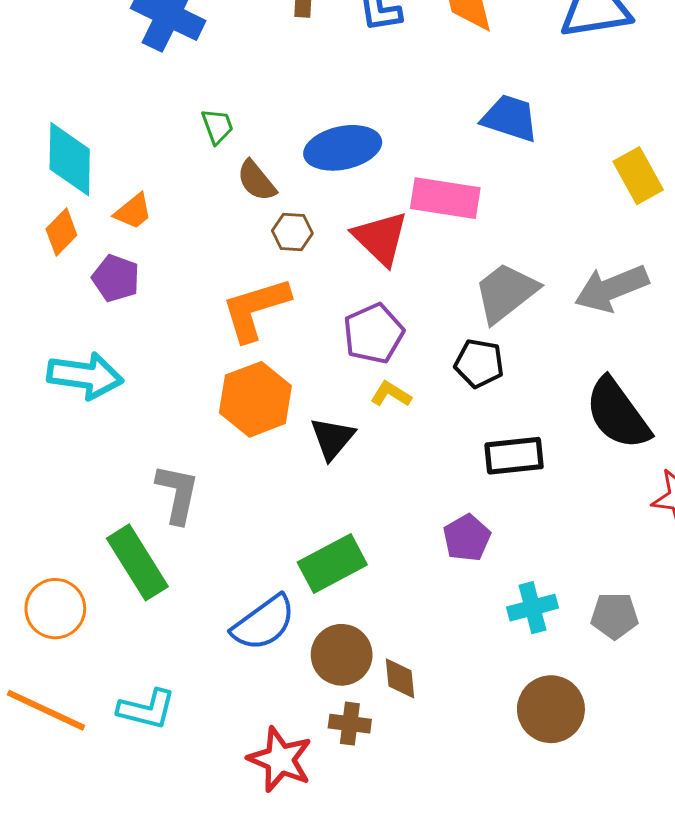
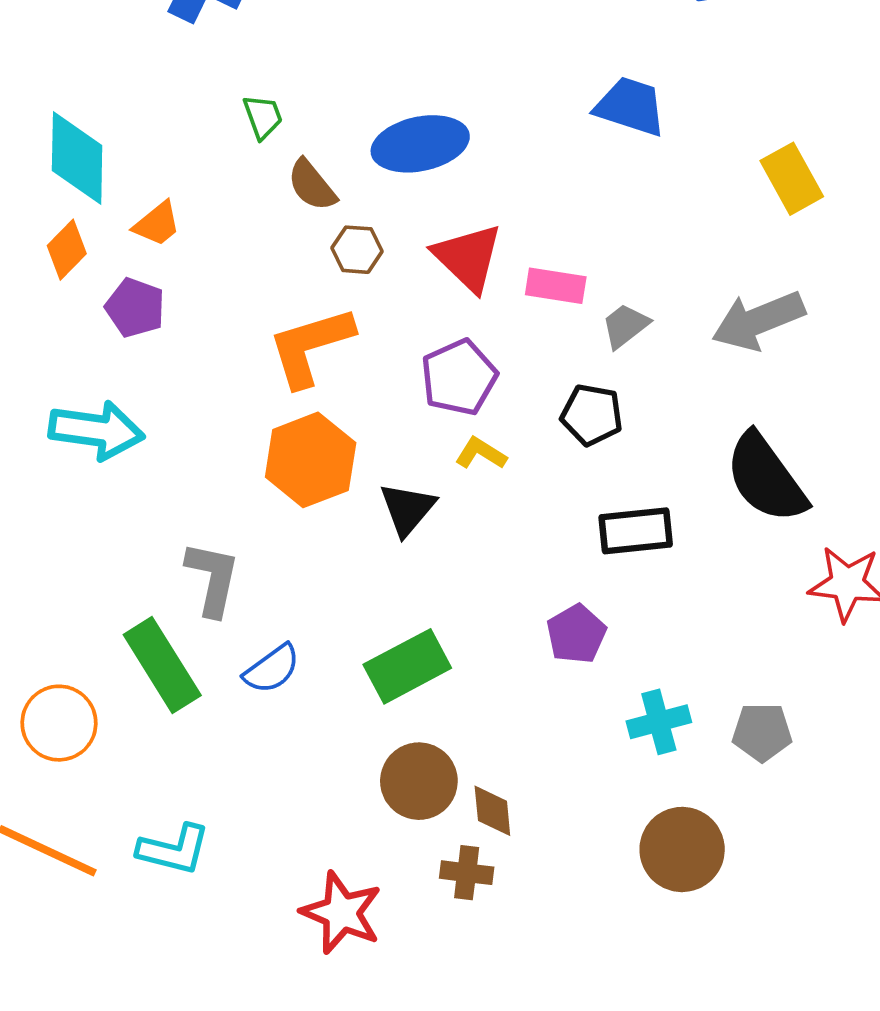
pink rectangle: (445, 198) -> (556, 286), moved, size x0.7
gray trapezoid: (506, 293) -> (625, 326), size x0.6
blue semicircle: (264, 623) -> (272, 669), moved, size x0.7
brown cross: (350, 724) -> (467, 873), moved

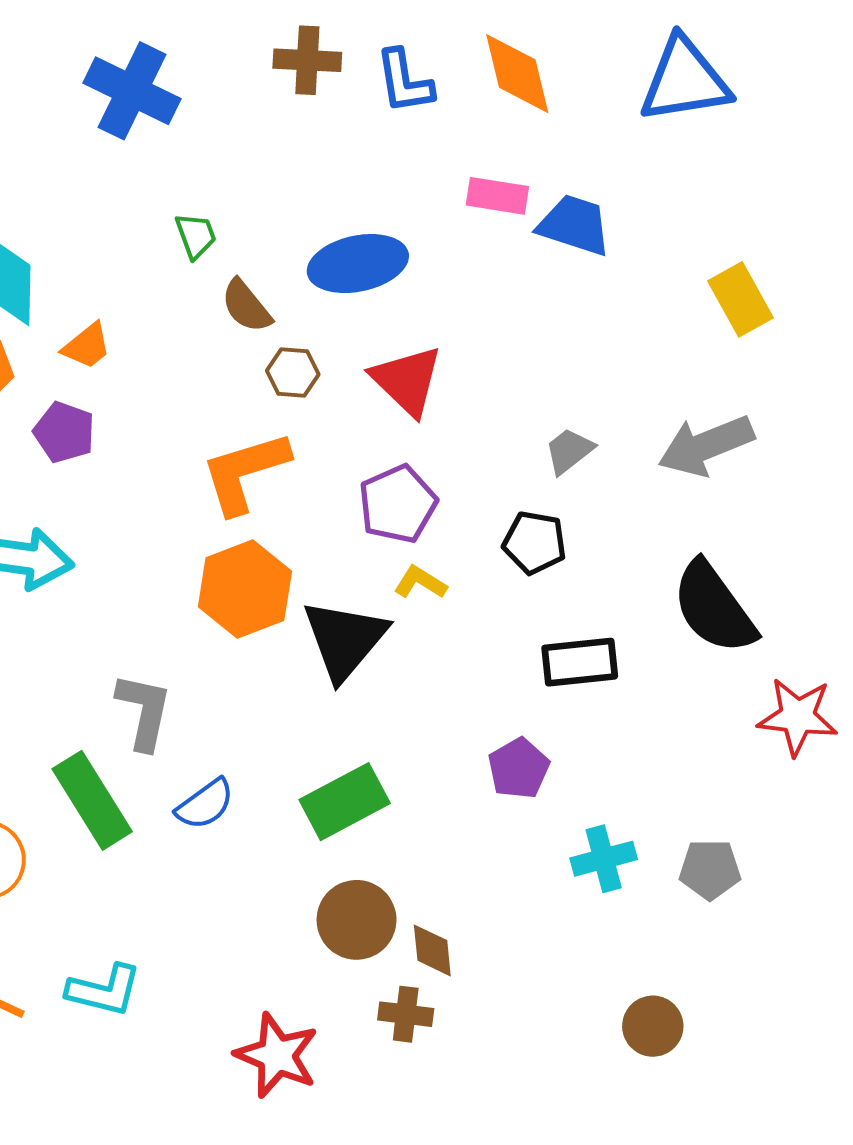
pink rectangle: (556, 286) -> (497, 196), moved
black triangle: (407, 509) -> (345, 640), size x1.5
brown circle: (682, 849) -> (653, 1026), moved, size x0.7

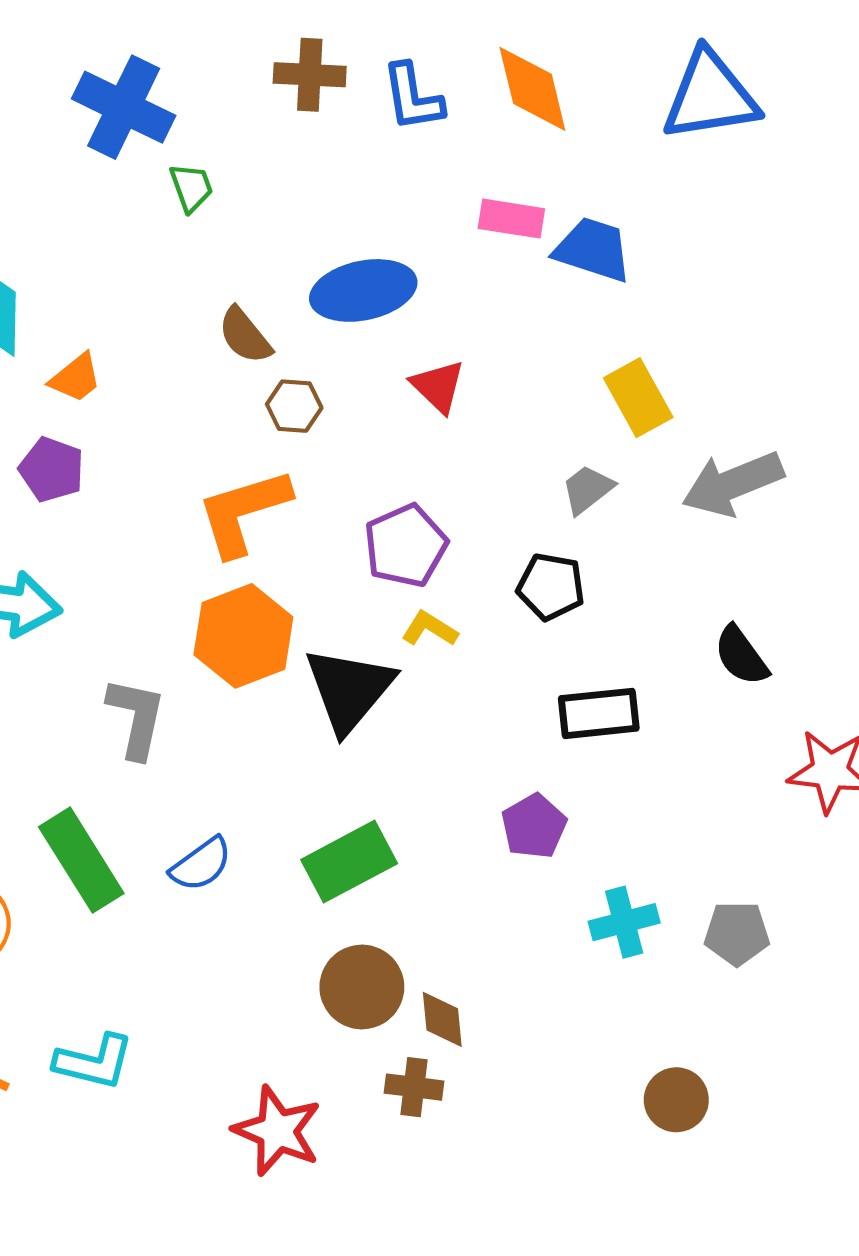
green trapezoid: (196, 236) -> (191, 188), moved
yellow rectangle: (740, 299) -> (638, 398), moved
red triangle: (407, 380) -> (438, 386), moved, size x0.7
black semicircle: (714, 608) -> (741, 656), size x0.6
gray L-shape: (144, 711) -> (136, 718), moved

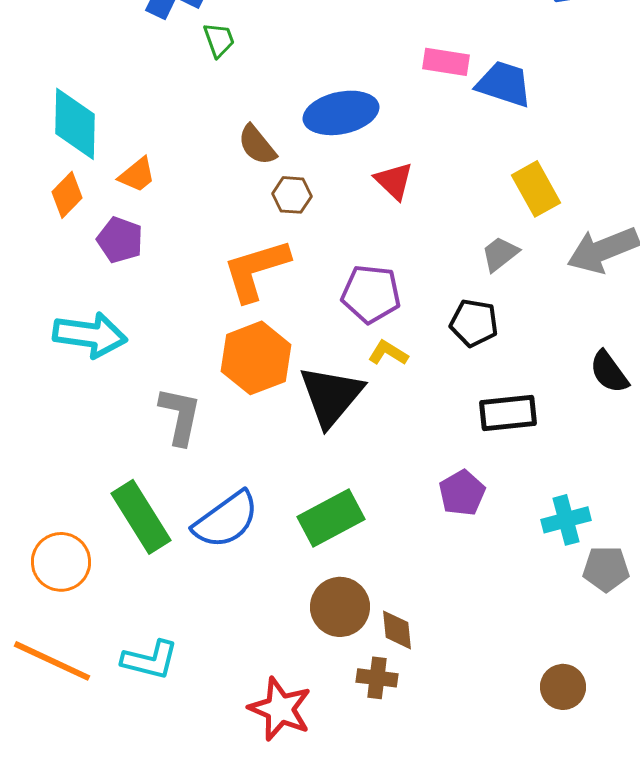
purple pentagon: (406, 546) -> (371, 294), turned 30
blue semicircle: (201, 864) -> (226, 520), size x1.5
cyan cross: (624, 922) -> (566, 520), moved

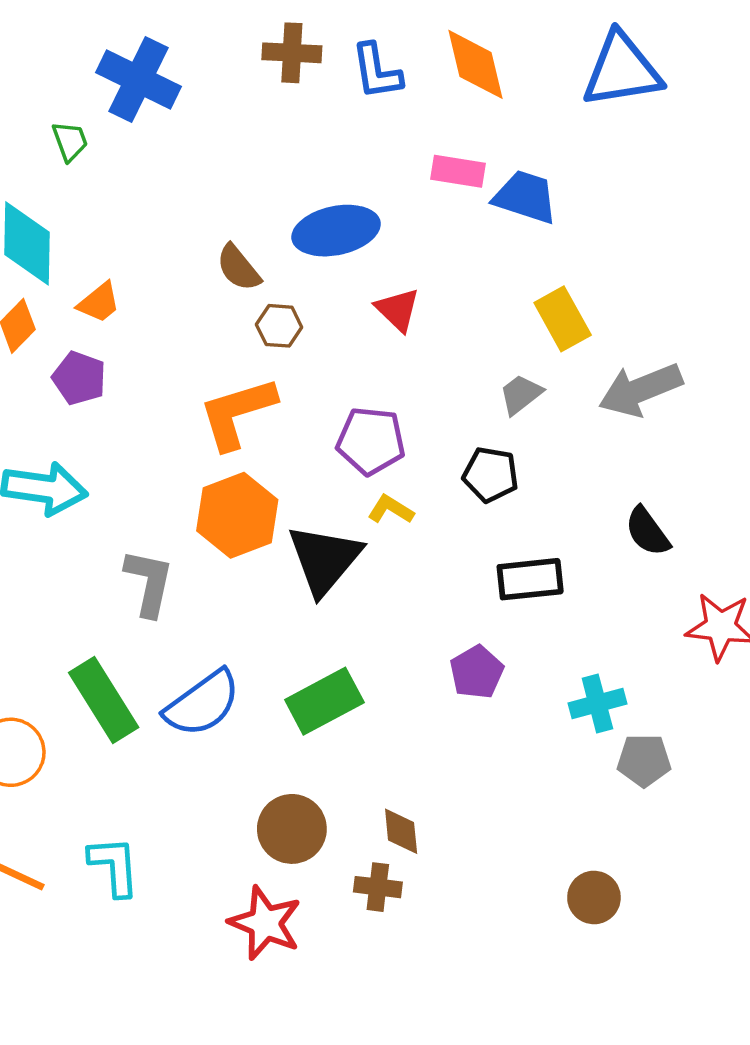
green trapezoid: (219, 40) -> (70, 141), moved
brown circle: (340, 607) -> (292, 829), moved
cyan L-shape: (150, 660) -> (114, 866), turned -108

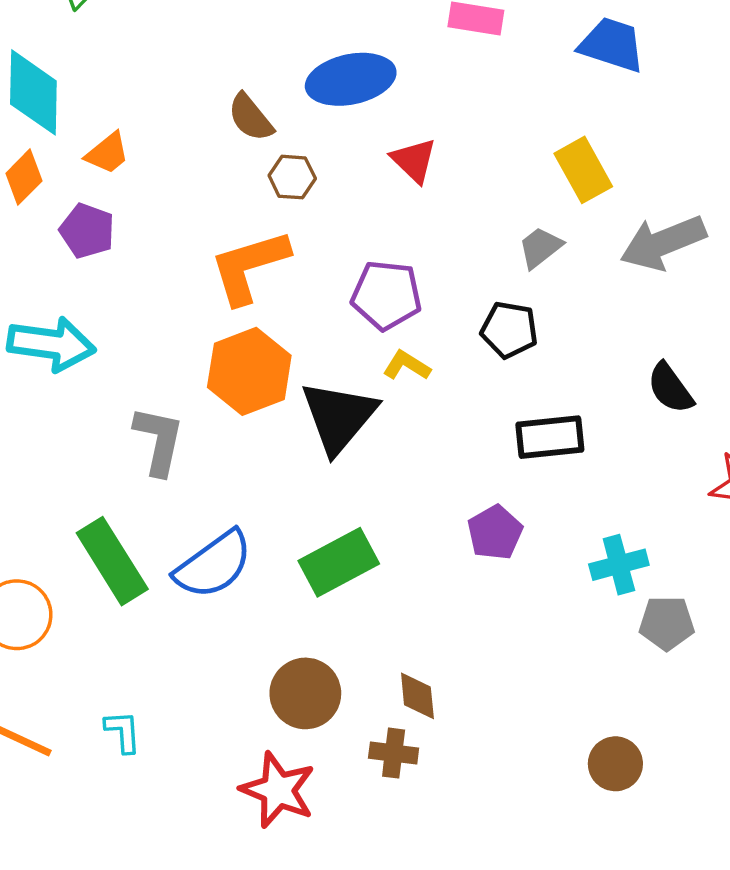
blue trapezoid: (525, 197) -> (612, 45), moved
cyan L-shape: (114, 866) -> (123, 732), size x0.7

